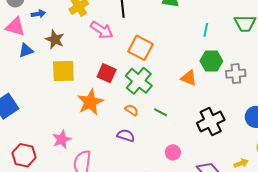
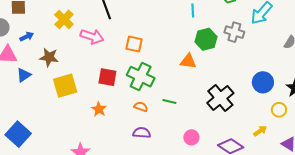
orange square: (141, 48) -> (134, 44), size x0.7
gray cross: (236, 74) -> (234, 32), moved, turned 36
orange star: (90, 102) -> (99, 109), size x0.6

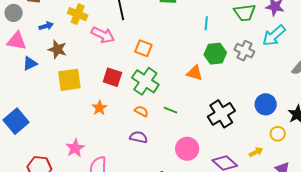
yellow cross: (64, 19) -> (78, 14), turned -30
blue arrow: (27, 37) -> (46, 26), moved
pink circle: (191, 137) -> (187, 149), size x1.5

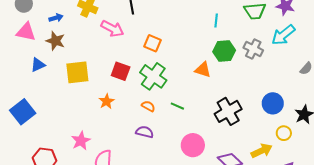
brown star: (57, 49) -> (55, 41), moved
blue triangle: (30, 63) -> (38, 65), moved
yellow arrow: (256, 152) -> (262, 151), size x1.5

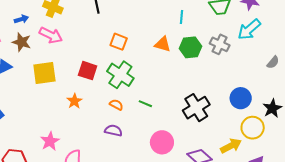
pink arrow: (112, 29) -> (51, 35), moved
orange triangle: (203, 70) -> (163, 44), moved
yellow circle: (284, 133) -> (253, 128), size x1.5

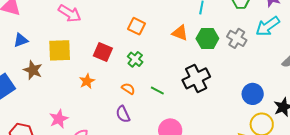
brown star: (22, 42) -> (33, 70), moved
green cross: (120, 75) -> (135, 59), size x0.6
black cross: (196, 108) -> (196, 78), moved
purple semicircle: (113, 131) -> (123, 114), turned -132

